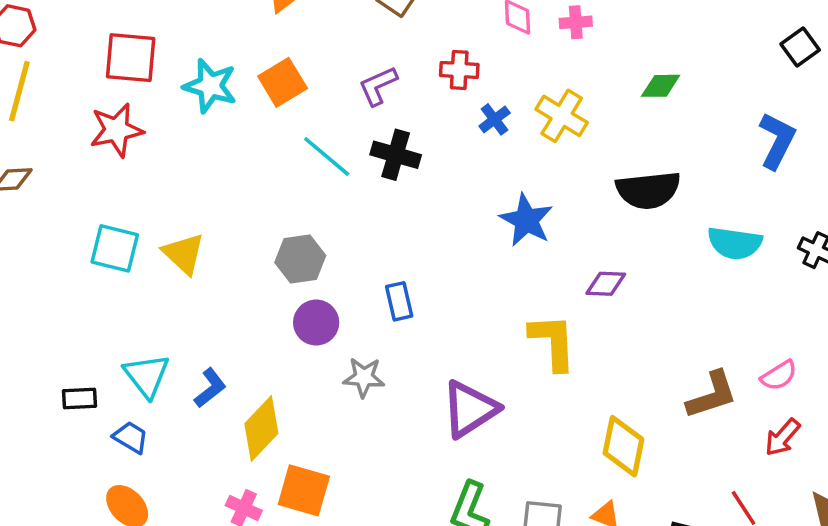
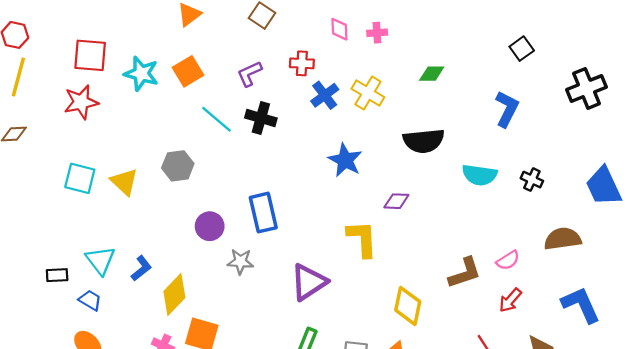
blue cross: (495, 119) -> (325, 95), size x1.4
gray hexagon: (300, 259) -> (178, 166), moved
blue rectangle: (399, 301) -> (263, 213), size x1.6

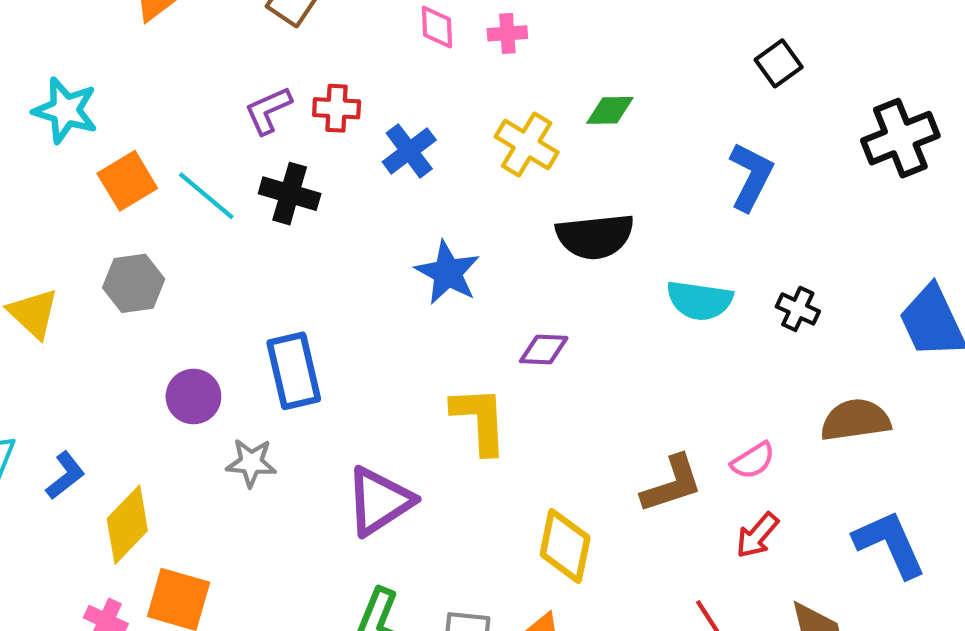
red cross: (302, 63) -> (337, 108), moved
orange square: (188, 71) -> (127, 181), moved
yellow cross: (368, 93) -> (527, 145), moved

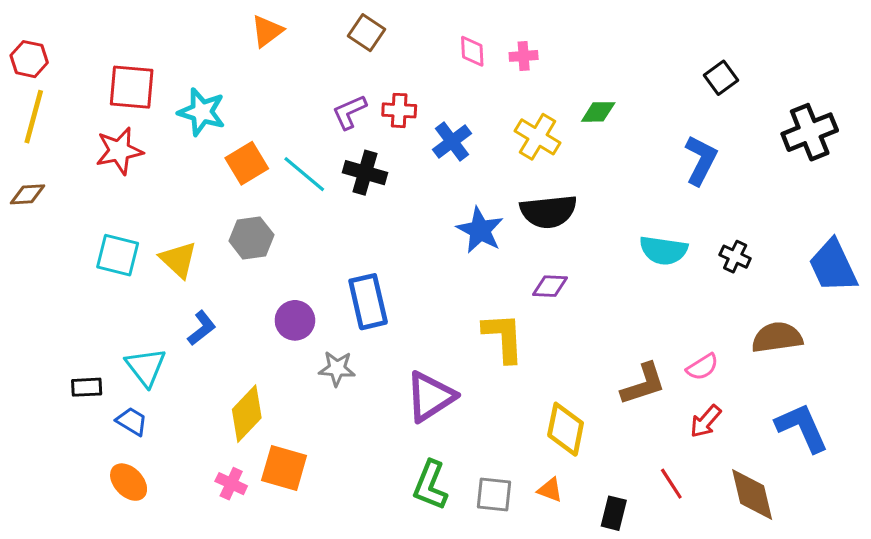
black semicircle: (595, 236) -> (548, 211), moved
blue L-shape: (65, 476) -> (202, 328), moved

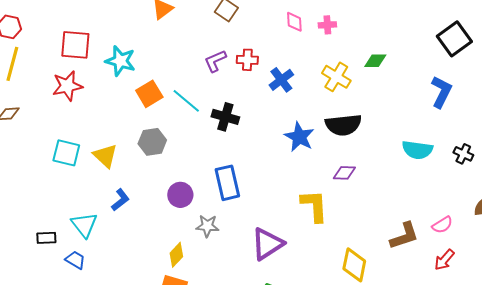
black square: (721, 78) -> (454, 39), size x1.6
black cross: (365, 173) -> (225, 117), moved
yellow diamond: (247, 414) -> (176, 255), moved, size x0.7

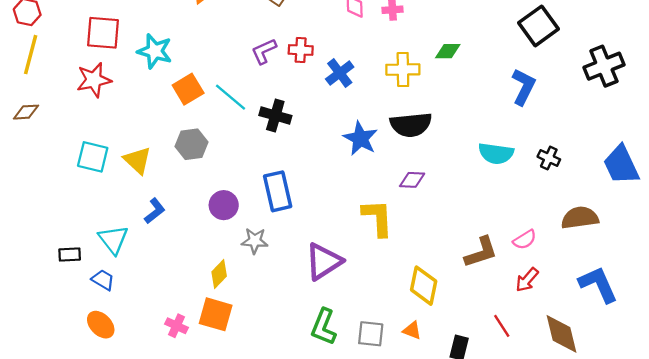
yellow cross: (336, 77) -> (403, 70), turned -32

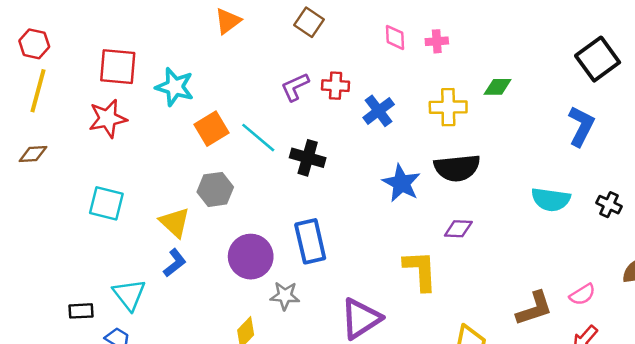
yellow triangle: (137, 160) -> (175, 222), moved
purple circle: (224, 205) -> (251, 257), size x1.4

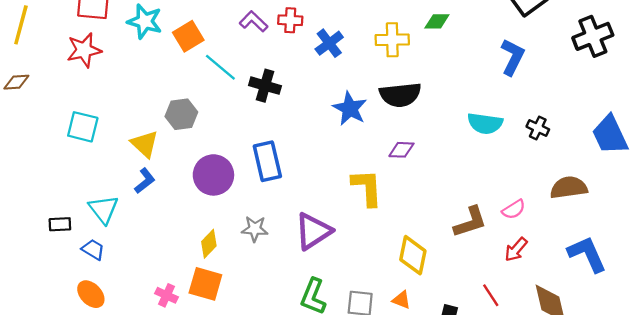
purple L-shape: (295, 87) -> (254, 21), turned 68
orange square: (211, 129) -> (188, 36), moved
gray star: (285, 296) -> (255, 229), moved

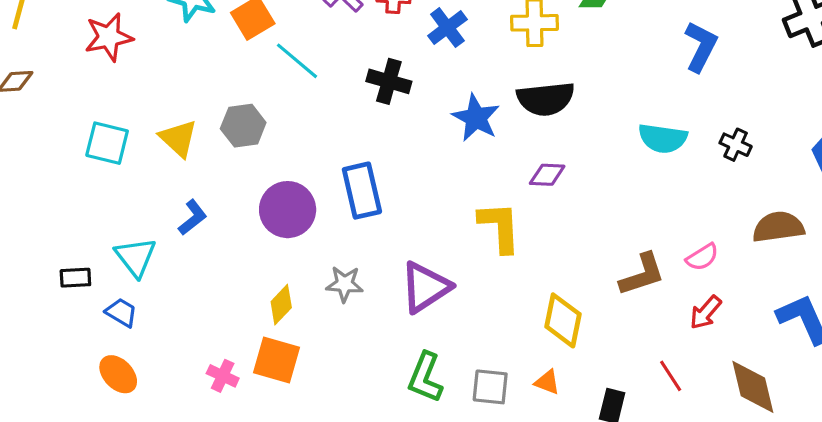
black cross: (265, 86) -> (389, 81), moved
yellow triangle: (145, 144) -> (178, 138), moved

